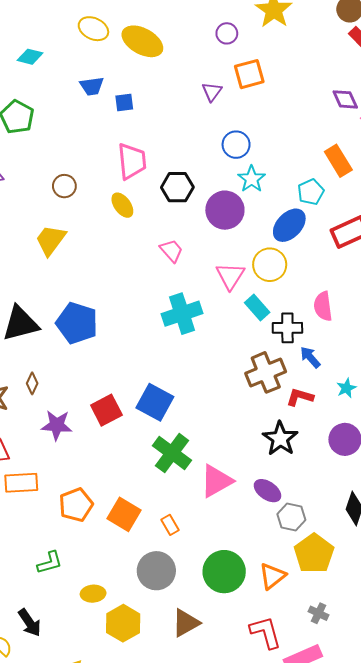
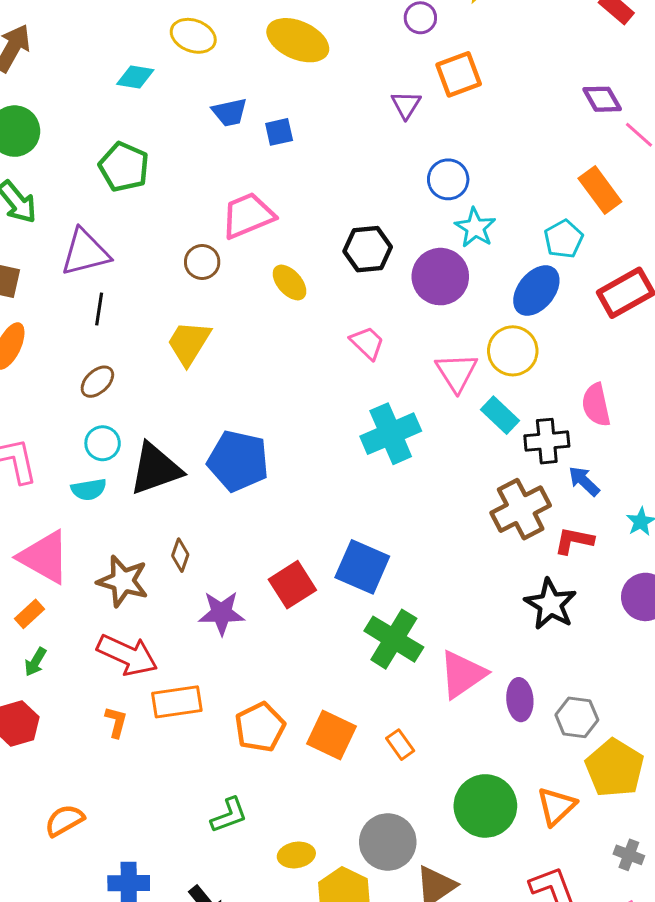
yellow ellipse: (93, 29) -> (193, 36), moved
pink trapezoid: (132, 161) -> (248, 215), moved, turned -102
purple ellipse: (267, 491) -> (520, 700), moved, turned 56
gray circle: (156, 571) -> (388, 842), moved

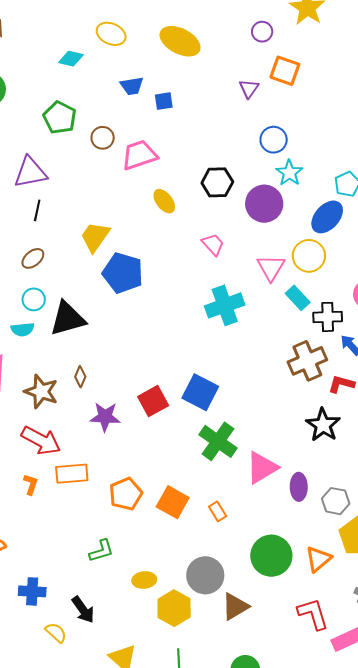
orange square: (459, 74) -> (285, 71), turned 36
brown circle: (202, 262) -> (103, 138), moved
blue pentagon: (238, 461) -> (123, 273), moved

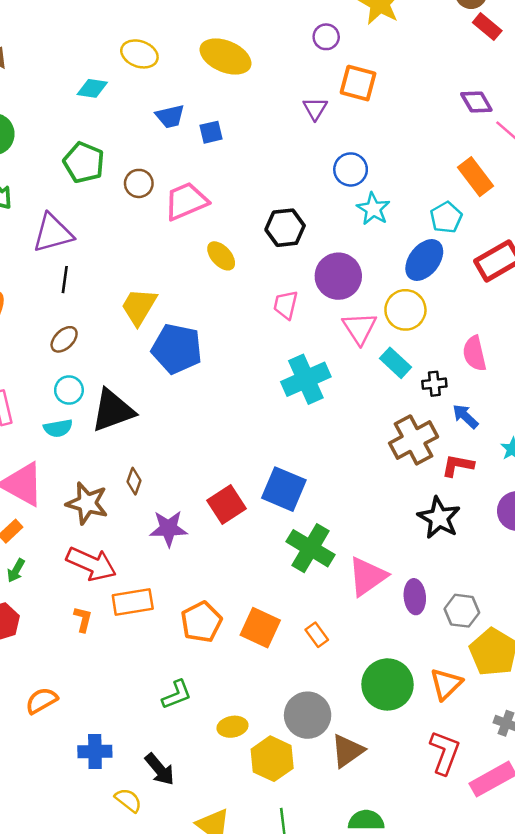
purple circle: (264, 204) -> (338, 276), moved
pink trapezoid: (213, 244) -> (286, 305), turned -120
black cross: (328, 317) -> (434, 384), size x0.7
red L-shape: (313, 614) -> (445, 753), turned 42

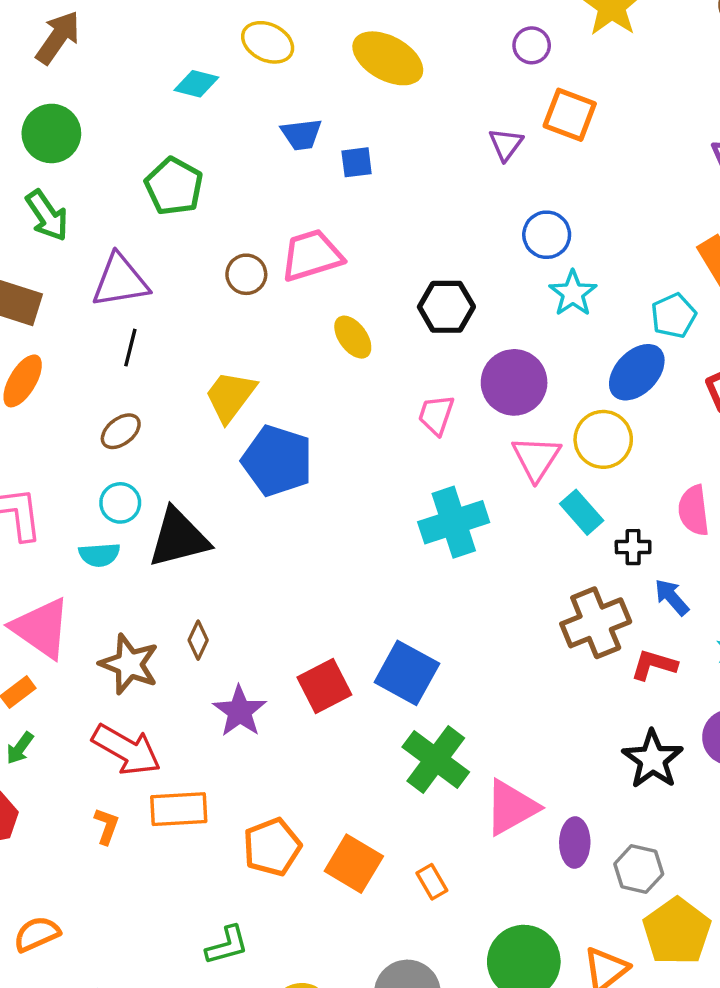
brown circle: (139, 183) -> (246, 274), moved
black star: (439, 518) -> (653, 759), moved
purple star: (169, 528) -> (240, 711), turned 30

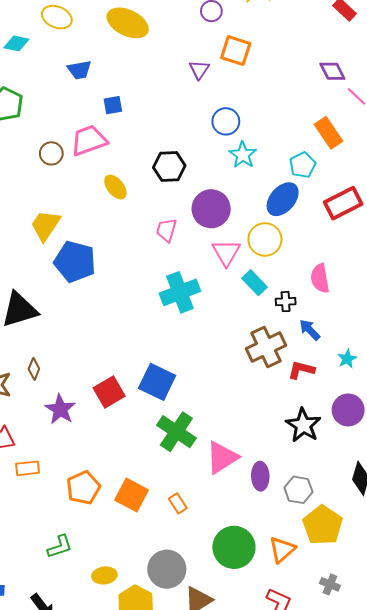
blue square: (357, 162) -> (113, 105), moved
orange rectangle: (179, 809) -> (28, 468), size x0.7

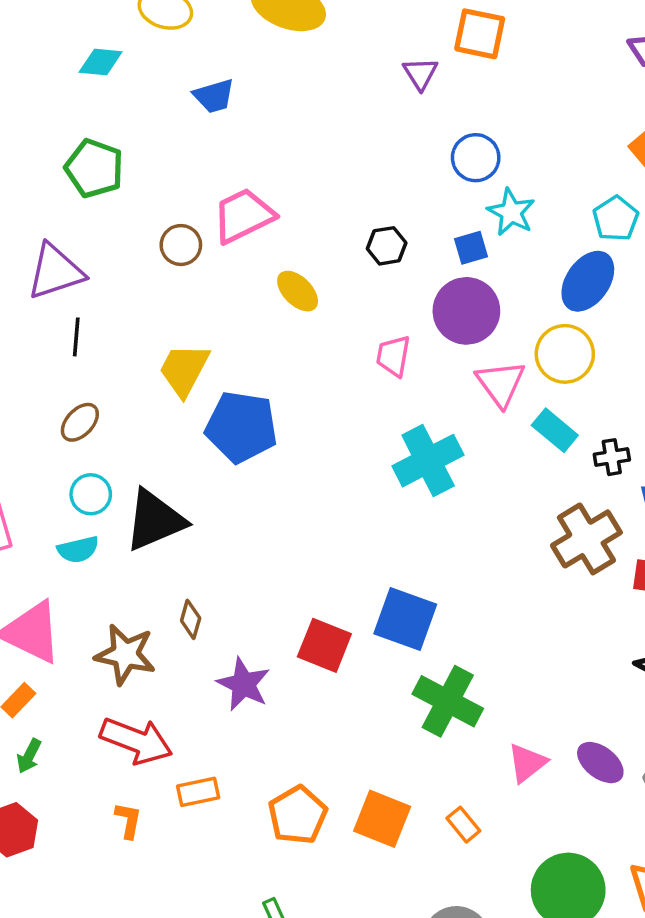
blue square: (113, 105) -> (471, 248), moved
black hexagon: (169, 167) -> (387, 246), size x0.7
red square: (109, 392) -> (324, 645), turned -32
pink triangle: (222, 457) -> (527, 763), moved, size x0.7
purple ellipse: (260, 476) -> (600, 763), turned -44

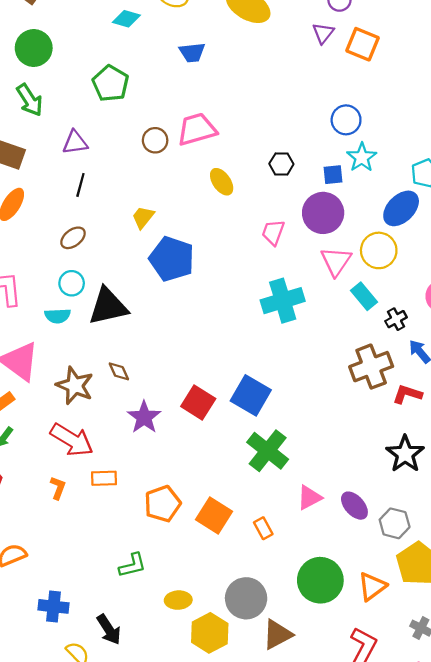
purple triangle: (420, 73) -> (323, 33), moved
purple triangle: (55, 272) -> (75, 142), size x0.7
yellow trapezoid: (184, 370) -> (143, 217), size x0.7
black cross: (612, 457) -> (396, 319), turned -30
brown diamond: (191, 619) -> (119, 371), turned -50

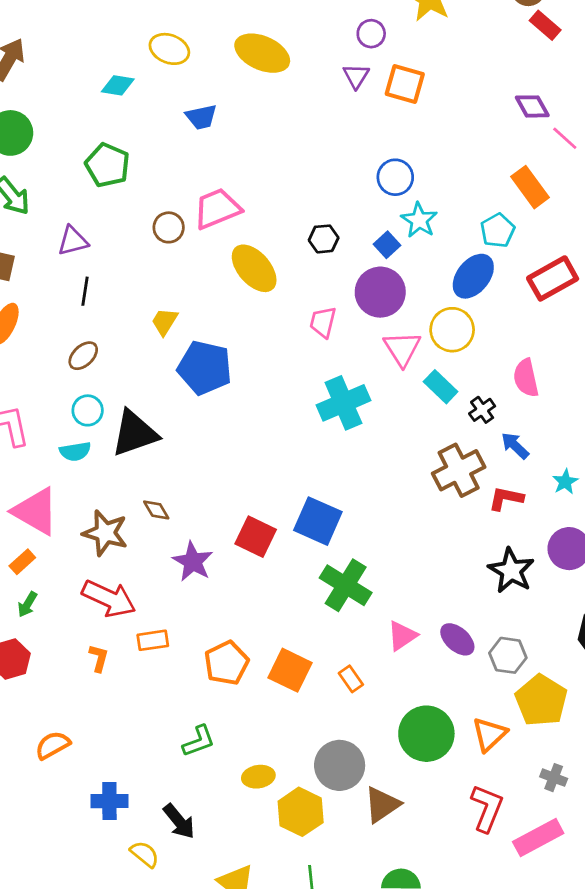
blue square: (333, 175) -> (387, 245), turned -30
yellow ellipse: (222, 182) -> (254, 268), size x1.5

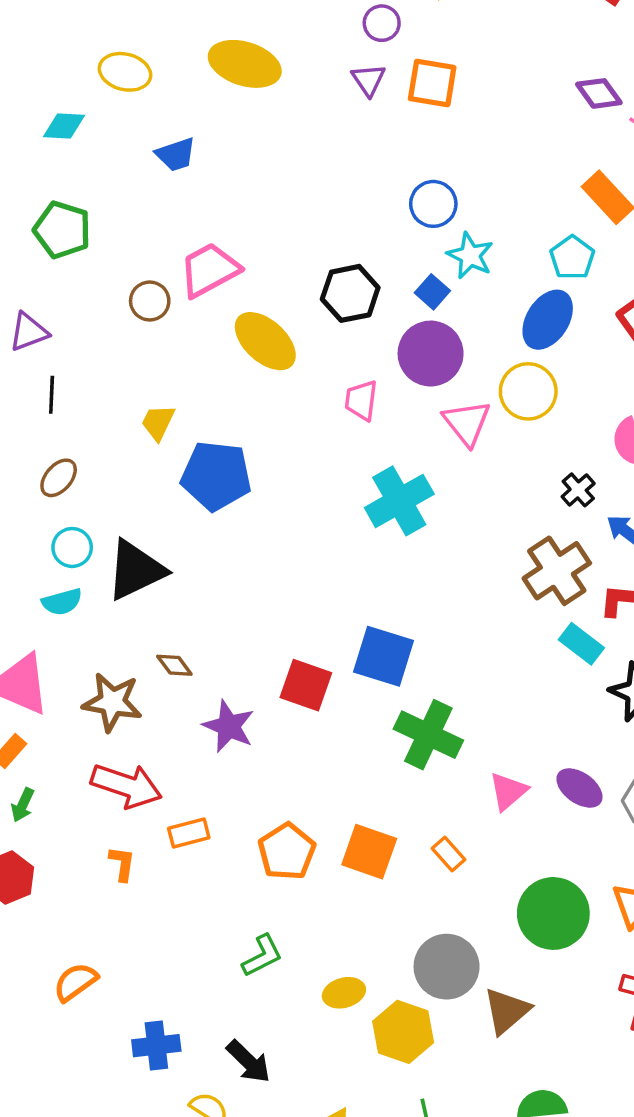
black hexagon: (324, 239) -> (350, 293), size x1.5
cyan rectangle: (441, 387) -> (581, 644), moved

